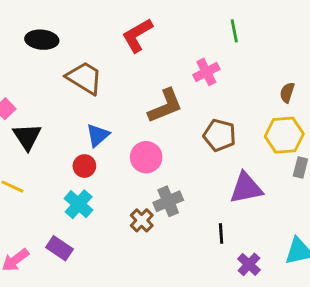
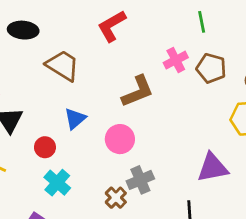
brown pentagon: (220, 135) -> (211, 68), moved
red circle: (84, 166) -> (45, 147), moved

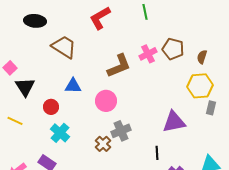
green line: (202, 22) -> (145, 12), moved
pink cross: (176, 60) -> (148, 54), moved
blue triangle: (75, 119) -> (73, 86), turned 42

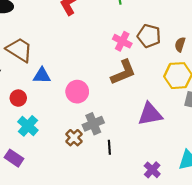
brown trapezoid: (64, 47) -> (19, 50), moved
pink cross: (148, 54) -> (122, 41), turned -36
brown L-shape: (119, 66) -> (123, 72), moved
black line: (157, 153) -> (109, 147), moved

